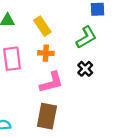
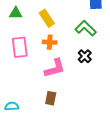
green L-shape: (86, 37) -> (86, 28), turned -105
brown rectangle: (47, 116) -> (51, 98), size x0.6

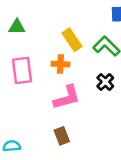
yellow rectangle: (47, 18) -> (72, 40), moved
brown rectangle: (51, 98) -> (62, 136), turned -32

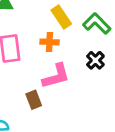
brown rectangle: (62, 136) -> (34, 100), moved

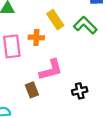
orange cross: (50, 42) -> (36, 37), moved
black cross: (95, 60) -> (80, 91), moved, turned 32

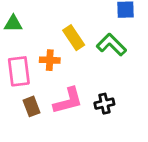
brown rectangle: (32, 90) -> (32, 106), moved
black cross: (80, 91) -> (104, 104), moved

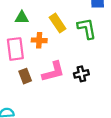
green triangle: (13, 24) -> (22, 18), moved
green L-shape: (111, 45) -> (87, 28), turned 35

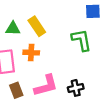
yellow rectangle: (58, 23) -> (37, 26), moved

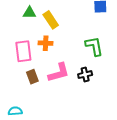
green triangle: (13, 29) -> (29, 13), moved
green L-shape: (81, 40) -> (94, 46), moved

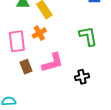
orange cross: (46, 43) -> (39, 33), turned -32
black cross: (85, 75) -> (82, 77), moved

